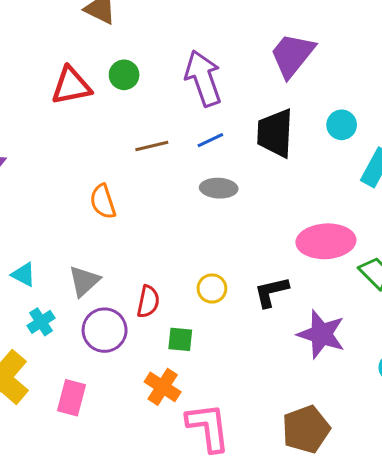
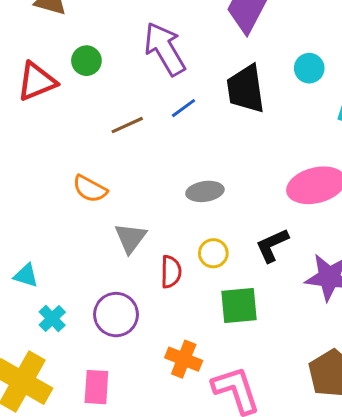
gray ellipse: (219, 188) -> (205, 191), moved
orange semicircle: (103, 202) -> (90, 189), turned -32
gray triangle: (84, 281) -> (131, 238), moved
red semicircle: (148, 302) -> (171, 272), moved
green square: (180, 339) -> (239, 306), moved, size x1.5

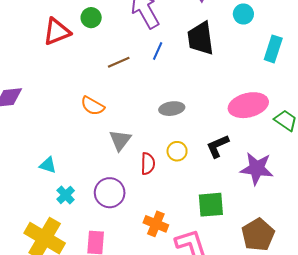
cyan circle: (309, 68) -> (243, 14), moved
blue line: (184, 108) -> (158, 51), turned -30
green square: (239, 306) -> (211, 205), moved

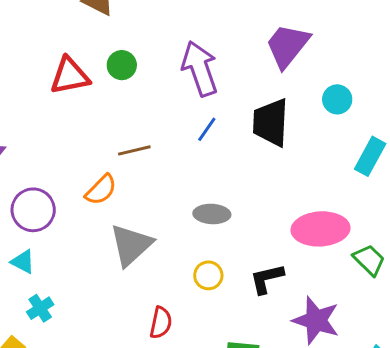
brown line: (119, 62) -> (134, 150), moved
orange semicircle: (93, 106) -> (101, 190), turned -85
gray triangle: (120, 140) -> (131, 245), size x1.4
red semicircle: (148, 164) -> (161, 323), moved
purple circle: (110, 193) -> (33, 210), moved

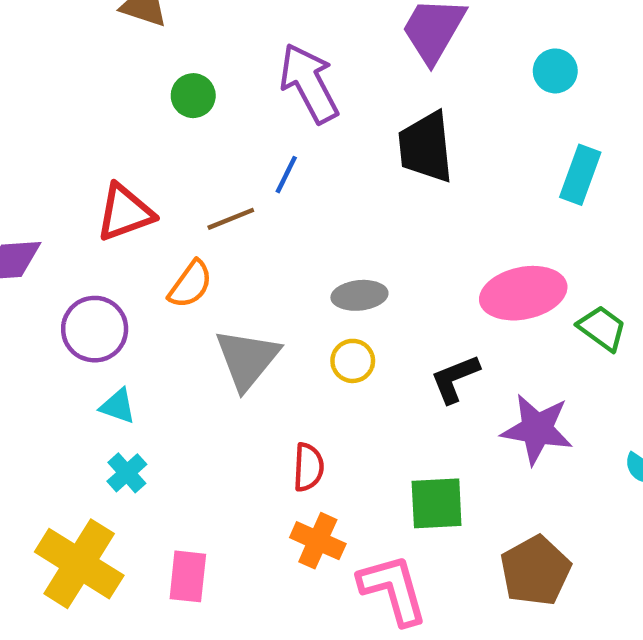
red triangle: (70, 76) -> (125, 213), moved
cyan circle: (337, 99) -> (555, 71), moved
blue line: (207, 129) -> (286, 175), moved
cyan triangle: (23, 262) -> (118, 406), moved
yellow circle: (208, 275) -> (353, 361), moved

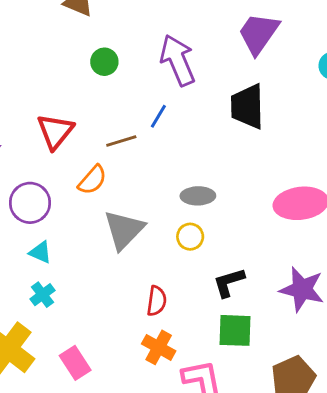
red triangle: (125, 213) -> (55, 131), turned -36
black L-shape: (455, 379) -> (229, 282), moved
pink rectangle: (188, 576) -> (75, 363), turned -44

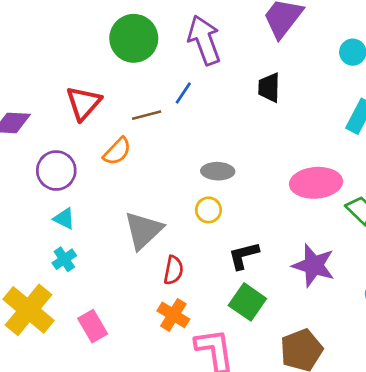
green circle: (104, 62) -> (134, 38), size x1.8
black trapezoid: (247, 107) -> (269, 88), size x0.7
gray triangle: (124, 230) -> (143, 230), moved
green square: (235, 330) -> (247, 302), turned 30

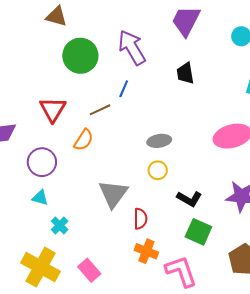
cyan triangle: (64, 218) -> (40, 198), moved
black L-shape: (244, 256) -> (189, 199), turned -125

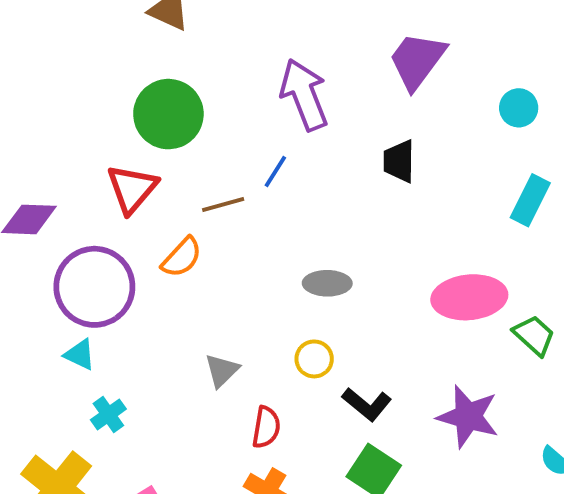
green circle: (80, 56) -> (168, 114), moved
purple circle: (42, 162) -> (94, 287), size x1.4
yellow circle: (158, 170) -> (314, 359), moved
gray triangle: (113, 194) -> (222, 371), size x0.6

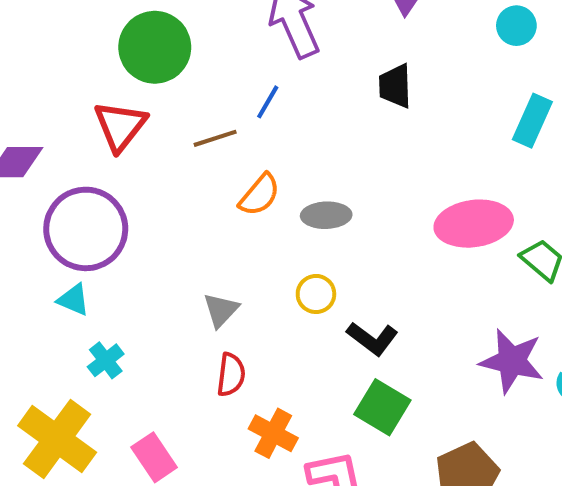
orange semicircle: (182, 257) -> (260, 195), moved
purple star: (468, 416) -> (512, 361), moved
red semicircle: (266, 427) -> (231, 375), moved

